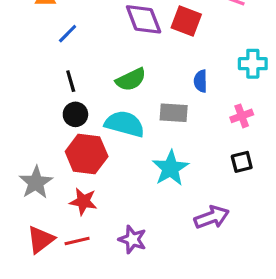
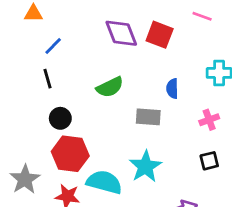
black line: (71, 81) -> (48, 79), moved
cyan semicircle: (125, 124) -> (104, 182), moved

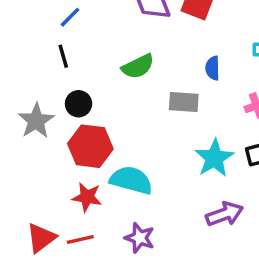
cyan star: (145, 167) -> (214, 158), moved
gray star: (25, 179) -> (36, 121), moved

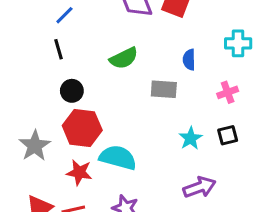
gray star: (36, 121) -> (35, 146), moved
cyan star: (214, 158) -> (191, 138), size x0.7

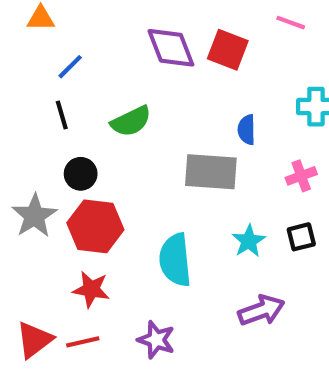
green semicircle: (124, 58) -> (131, 121), moved
gray rectangle: (164, 89) -> (211, 172), size x1.4
gray star: (35, 146) -> (34, 216), moved
cyan semicircle: (118, 158) -> (175, 260), moved, turned -111

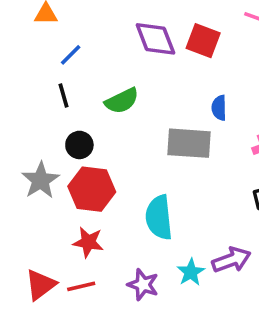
cyan star: (249, 241) -> (191, 272), moved

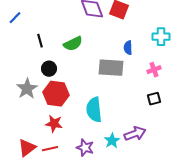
blue line: (71, 55) -> (15, 18), moved

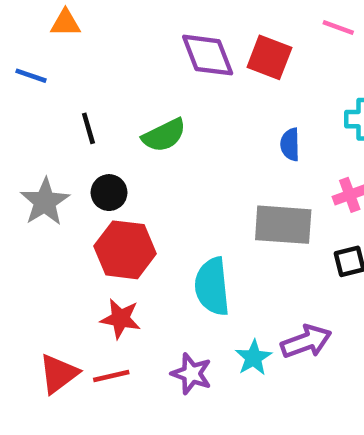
blue line: (15, 18) -> (31, 76), turned 64
gray rectangle: (111, 68) -> (283, 225), moved
gray star: (27, 89) -> (45, 202), moved

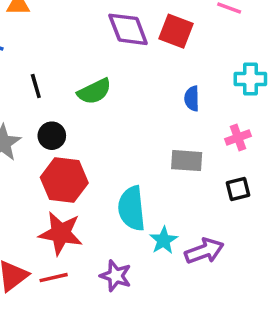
gray rectangle: (283, 225) -> (187, 161), size x0.7
red star: (120, 319) -> (61, 233), size x1.4
cyan star: (253, 358) -> (164, 240), moved

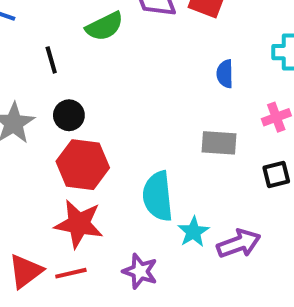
green semicircle: (94, 91) -> (104, 26), moved

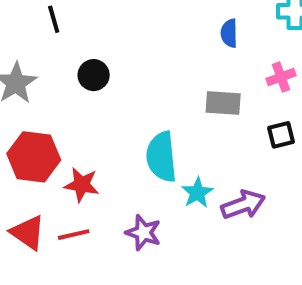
black circle: (69, 115) -> (94, 75), moved
red hexagon: (83, 165) -> (34, 157), moved
red star: (79, 224) -> (82, 185), size x0.7
red triangle: (25, 271) -> (28, 233), turned -48

